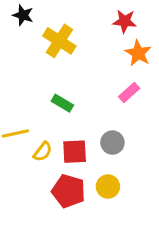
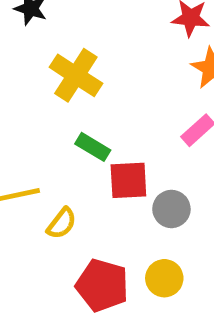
yellow cross: (59, 41) -> (76, 75), moved
red square: (75, 152) -> (128, 180), moved

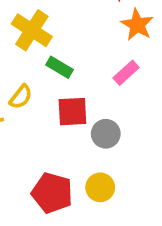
green rectangle: (93, 147) -> (60, 67), moved
yellow semicircle: (62, 223) -> (21, 97), moved

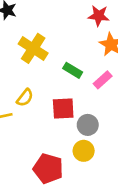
green rectangle: (60, 67) -> (73, 70), moved
yellow circle: (100, 187) -> (84, 151), moved

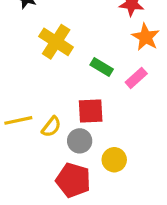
yellow semicircle: (25, 98) -> (51, 127), moved
gray circle: (88, 125) -> (80, 141), moved

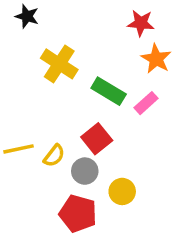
green rectangle: (102, 67) -> (109, 91), size x1.4
red square: (91, 111) -> (97, 139), turned -36

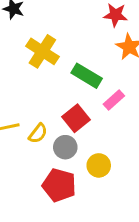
pink rectangle: (146, 103) -> (114, 100), moved

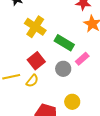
red square: (76, 118) -> (36, 61), moved
gray circle: (65, 147) -> (63, 69), moved

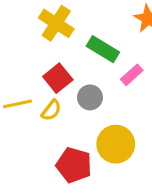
gray circle: (63, 69) -> (90, 97), moved
yellow circle: (72, 102) -> (116, 144), size x1.5

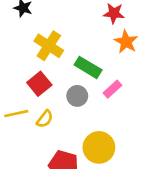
red square: (58, 78) -> (39, 84), moved
gray circle: (90, 97) -> (77, 96), moved

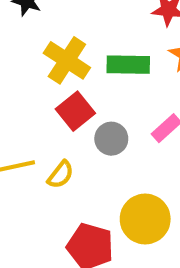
green rectangle: (88, 67) -> (128, 65), moved, turned -30
red square: (39, 84) -> (75, 111), moved

